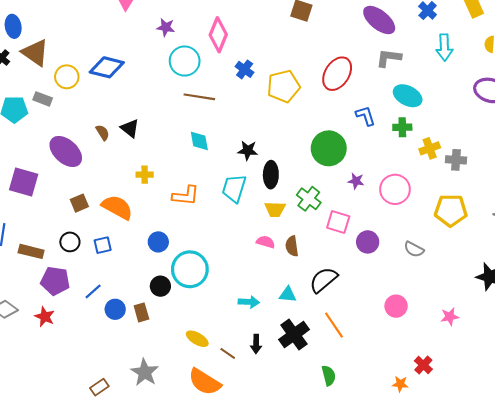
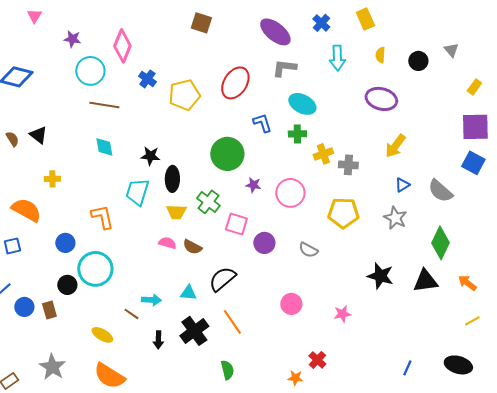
orange L-shape: (186, 196) -> (102, 217), moved, turned -108
brown semicircle: (292, 246) -> (192, 247), turned -54
brown line: (228, 353) -> (131, 314), moved

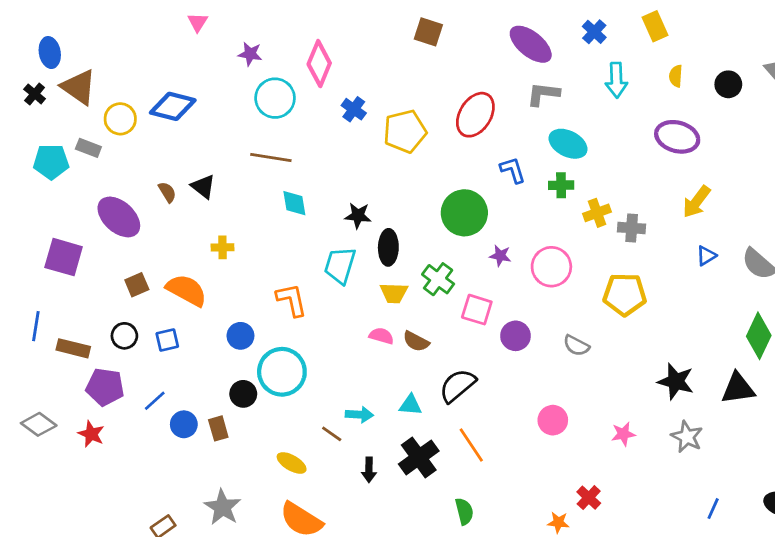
brown line: (104, 105) -> (271, 158), moved
gray star: (395, 218) -> (687, 437), moved

